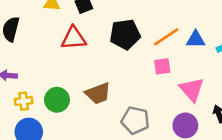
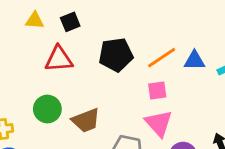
pink triangle: (192, 89) -> (159, 123), moved
green circle: (57, 100) -> (47, 109), moved

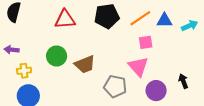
pink square: (157, 90) -> (146, 42), moved

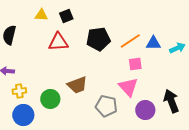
green circle: (57, 56) -> (50, 99), moved
black arrow: (183, 81) -> (171, 101), size x1.6

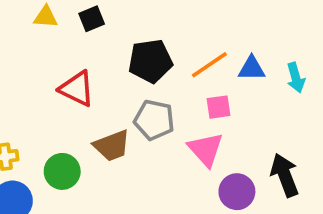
red triangle: (58, 42) -> (77, 89), moved, turned 30
cyan arrow: (177, 48) -> (296, 78), turned 98
gray pentagon: (106, 106) -> (154, 120), moved

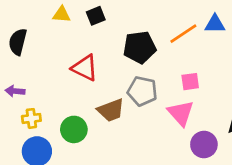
orange line: (209, 65) -> (183, 34), moved
blue triangle: (252, 68) -> (215, 24), moved

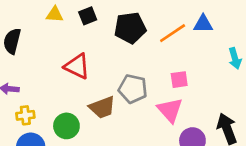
black pentagon: (140, 47) -> (130, 28), moved

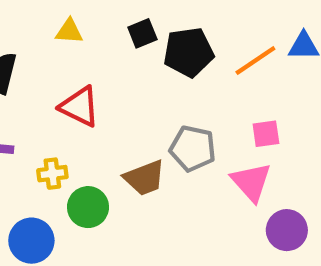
black square: (88, 16) -> (142, 33), moved
red triangle: (77, 66) -> (80, 107), moved
yellow cross: (25, 115) -> (52, 174), moved

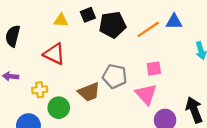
yellow triangle: (69, 31) -> (61, 20), moved

